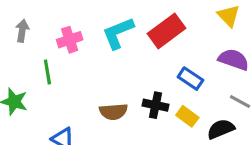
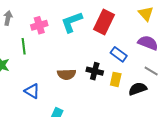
red rectangle: (167, 31) -> (104, 22), turned -30
yellow rectangle: (187, 116) -> (116, 79), turned 64

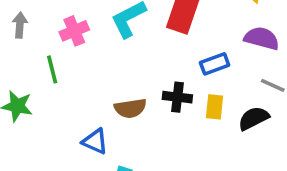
blue rectangle: (119, 54) -> (215, 64), turned -49
blue triangle: (32, 91) -> (95, 141), moved

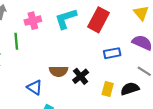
black cross: (177, 97) -> (81, 76), moved, turned 35
yellow rectangle: (214, 107) -> (108, 89), moved

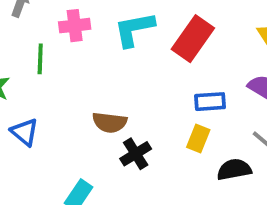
black cross: (81, 76) -> (136, 154), moved
blue triangle: (35, 87) -> (25, 132), moved
yellow rectangle: (108, 89) -> (198, 139), moved

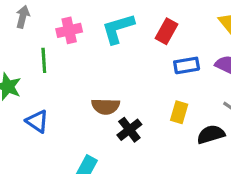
red rectangle: (193, 39) -> (167, 31), size x0.7
blue rectangle: (210, 102) -> (187, 65), moved

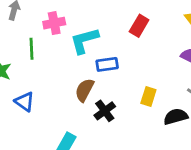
cyan L-shape: (118, 29) -> (84, 41), moved
blue rectangle: (187, 65) -> (107, 64), moved
brown semicircle: (106, 106) -> (84, 90), turned 115

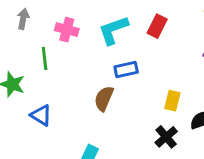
pink cross: (54, 23) -> (67, 30), turned 30
cyan L-shape: (84, 41) -> (113, 30), moved
black cross: (105, 111) -> (166, 137), moved

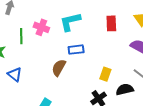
red rectangle: (157, 26) -> (111, 23), moved, turned -35
pink cross: (67, 30) -> (41, 27), moved

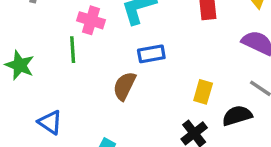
green line: (21, 36) -> (73, 50), moved
blue triangle: (15, 75) -> (50, 122), moved

